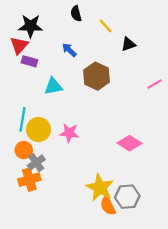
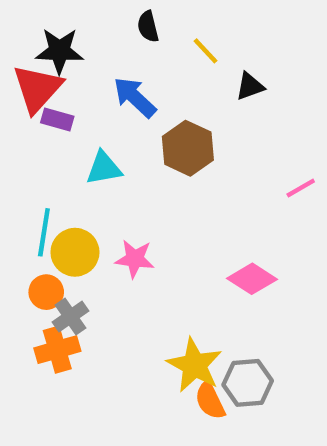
red triangle: (19, 45) -> (37, 88), size x1.4
blue arrow: (69, 50) -> (135, 97), size x1.5
pink line: (155, 84) -> (301, 188), moved

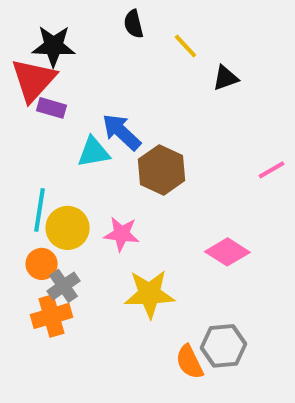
blue arrow: (135, 97) -> (122, 132), moved
brown hexagon: (188, 148) -> (161, 170), moved
yellow star: (194, 365) -> (149, 294), moved, turned -30

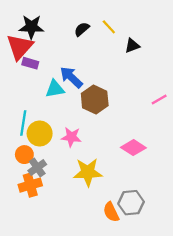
black semicircle: (134, 24) -> (82, 29), moved, turned 63

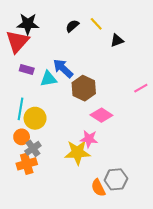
purple rectangle: (30, 63) -> (27, 69), moved
pink star: (71, 137) -> (89, 139), moved
pink diamond: (133, 148) -> (101, 115), moved

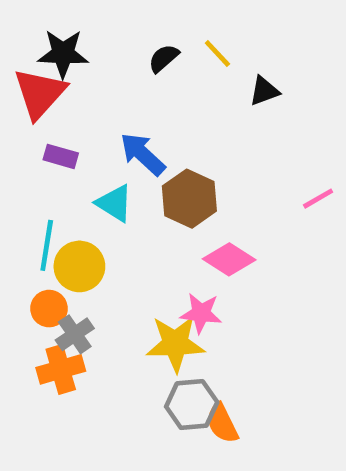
cyan triangle: (49, 79) -> (115, 203), moved, turned 42
gray hexagon: (116, 179) -> (192, 404), moved

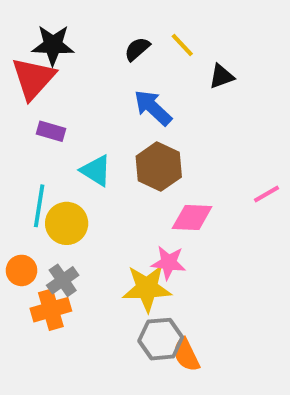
blue arrow: (143, 154) -> (153, 108), moved
pink line: (318, 199) -> (267, 194), moved
pink diamond: (229, 259) -> (192, 218), turned -30
orange circle: (49, 309) -> (22, 270), moved

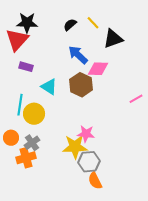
black triangle: (221, 76) -> (113, 39), size x1.5
pink diamond: (192, 218) -> (98, 69), moved
gray hexagon: (161, 339) -> (89, 162), moved

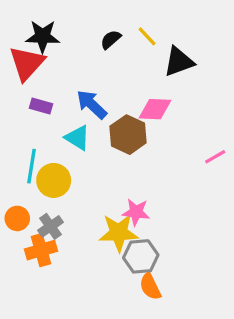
blue arrow: (78, 55) -> (92, 104), moved

